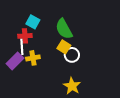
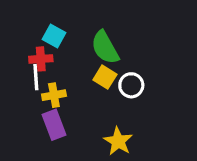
white circle: (72, 55) -> (131, 85), moved
purple rectangle: (15, 61) -> (54, 125), moved, turned -66

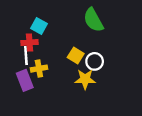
green semicircle: (105, 47) -> (93, 20), moved
purple rectangle: (54, 125) -> (25, 80), moved
yellow star: (118, 141) -> (85, 79), moved, turned -30

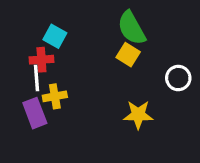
yellow square: (76, 56) -> (128, 55), moved
white circle: (95, 61) -> (178, 78), moved
yellow star: (85, 79) -> (138, 115), moved

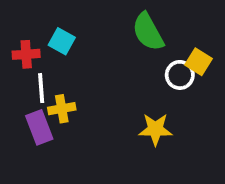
yellow square: (128, 55) -> (199, 62), moved
red cross: (41, 60) -> (26, 54), moved
white circle: (178, 78) -> (180, 75), moved

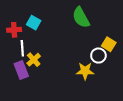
yellow square: (199, 62) -> (109, 44), moved
white circle: (180, 75) -> (98, 56), moved
yellow cross: (62, 109) -> (34, 60), turned -32

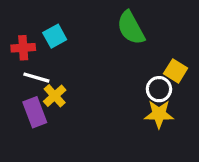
cyan square: (34, 23) -> (55, 36), turned 32
white line: (22, 48) -> (36, 78), turned -70
yellow star: (85, 71) -> (159, 114), moved

